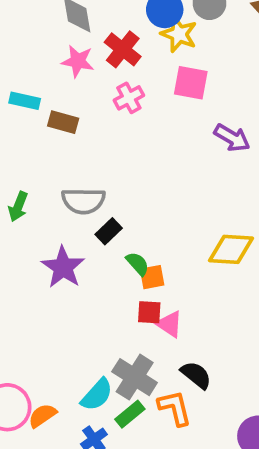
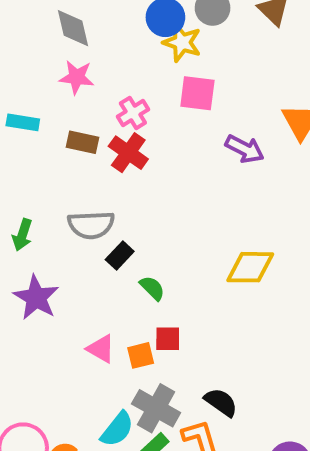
red cross: (123, 49) -> (128, 153), moved
brown rectangle: (63, 122) -> (83, 142), moved
purple star: (63, 267) -> (36, 298), moved
orange square: (152, 277) -> (141, 355), moved
pink triangle: (169, 324) -> (101, 349), moved

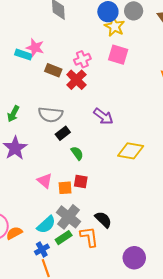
pink star: (77, 77) -> (35, 48), moved
purple arrow: (245, 149) -> (103, 116), moved

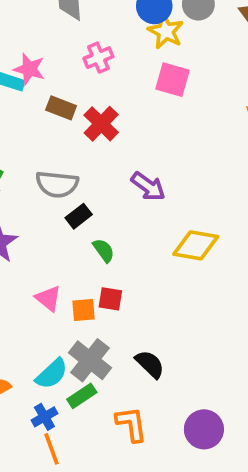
pink cross: (82, 59) -> (98, 58), moved
orange L-shape: (89, 237) -> (131, 424), moved

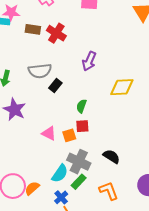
purple arrow: (148, 186) -> (89, 61), turned 90
green semicircle: (104, 250) -> (81, 106), moved, turned -112

